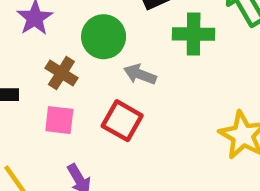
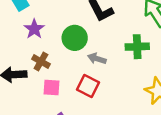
green cross: (194, 34) -> (137, 47), moved
brown cross: (61, 73) -> (41, 61), moved

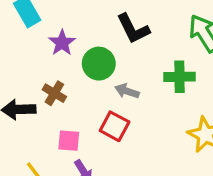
purple star: (34, 29) -> (62, 43), moved
pink square: (51, 87) -> (69, 141), moved

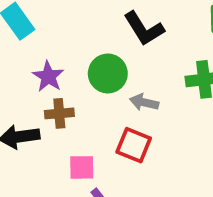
purple star: (62, 43) -> (48, 76), moved
brown cross: (54, 93) -> (59, 113), turned -30

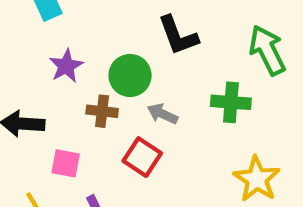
brown cross: (59, 113) -> (102, 111), moved
pink square: (82, 167) -> (66, 163), moved

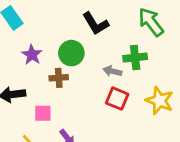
gray arrow: (162, 114) -> (112, 71), moved
red square: (142, 157) -> (117, 99), moved

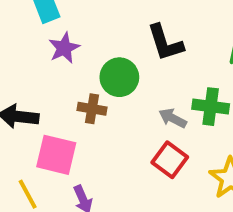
purple star: (32, 55) -> (64, 48), moved
pink square: (43, 113) -> (56, 155), size x1.5

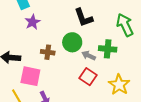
green circle: (119, 77) -> (72, 42), moved

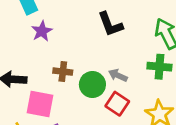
green circle: (72, 42) -> (92, 85), moved
green cross: (108, 49) -> (159, 67), moved

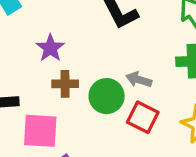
purple star: (42, 31) -> (50, 48), moved

